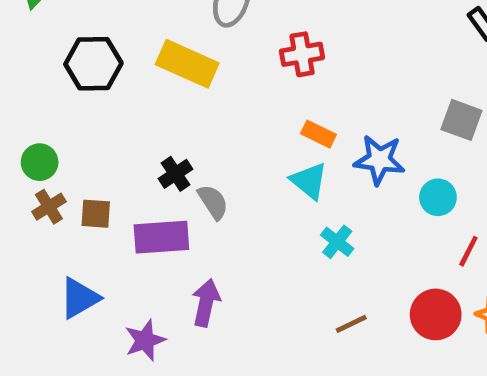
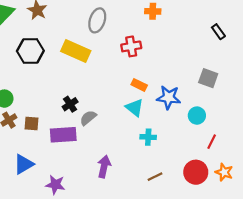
gray semicircle: (213, 202) -> (88, 118), turned -96
cyan cross: (337, 242) -> (148, 137), turned -35
purple arrow: (206, 303) -> (104, 166), moved
purple star: (145, 340) -> (55, 185), turned 30

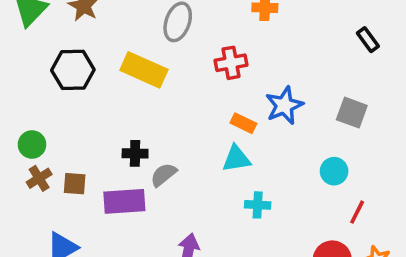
blue star: (169, 97) -> (284, 105), moved, turned -30
black cross: (70, 104) -> (135, 153), turned 35
cyan triangle: (135, 108) -> (236, 159), turned -48

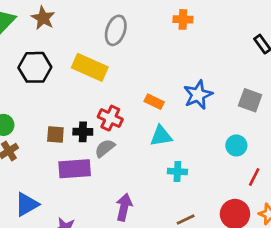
red cross: (231, 63) -> (110, 118), moved, turned 35
orange rectangle: (243, 123) -> (154, 102), moved
brown square: (75, 184) -> (55, 135), moved

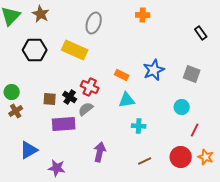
black cross: (83, 132) -> (70, 97), turned 32

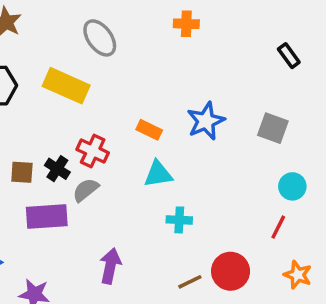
gray ellipse: (94, 23) -> (100, 38), turned -55
cyan circle: (182, 107) -> (292, 186), moved
red circle: (181, 157) -> (231, 271), moved

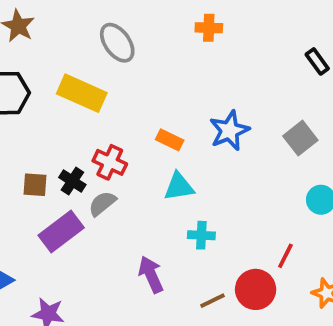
gray square: (273, 128) -> (300, 138), turned 32
purple rectangle: (47, 216) -> (61, 231), turned -33
red line: (278, 227) -> (285, 256), moved
purple arrow: (110, 266) -> (151, 274), moved, turned -36

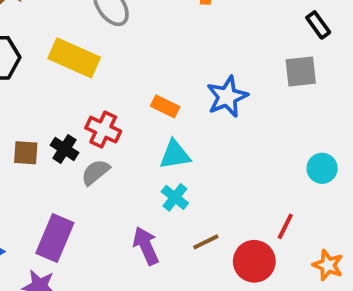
gray square: (300, 138) -> (301, 71), moved, turned 32
purple rectangle: (61, 231) -> (55, 238), moved, turned -30
cyan cross: (201, 235) -> (175, 197), moved, turned 35
brown line: (213, 301) -> (206, 242), moved

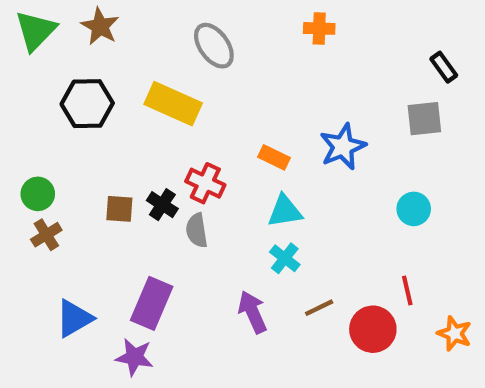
cyan circle: (322, 168) -> (414, 209), moved
gray semicircle: (95, 172) -> (197, 230), turned -60
red line: (285, 226) -> (407, 291), turned -40

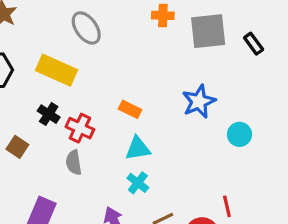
gray square: (424, 119) -> (208, 31), moved, size x1.4
blue star: (343, 147) -> (199, 102), moved
black cross: (162, 205) -> (49, 114), moved
brown square: (119, 209) -> (17, 147), turned 30
cyan circle: (414, 209) -> (239, 134), moved

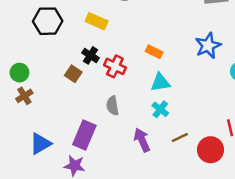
yellow rectangle: (56, 70) -> (97, 21), size x0.7
brown square: (17, 147) -> (73, 74), moved
gray semicircle: (74, 163) -> (113, 106), moved

